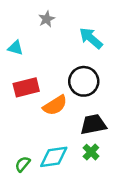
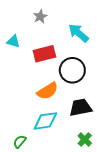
red rectangle: (26, 87) -> (44, 54), moved
green cross: (91, 152) -> (85, 140), moved
cyan diamond: (54, 157) -> (45, 121), moved

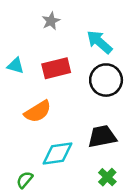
cyan triangle: (13, 41) -> (15, 66), moved
black circle: (72, 70) -> (106, 80), moved
orange semicircle: (48, 91) -> (38, 112), moved

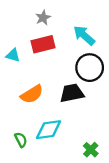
red rectangle: (56, 68) -> (43, 44), moved
black trapezoid: (102, 136) -> (72, 93), moved
green semicircle: (25, 180) -> (21, 140), moved, turned 112

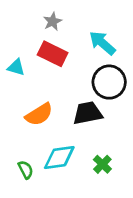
red rectangle: (43, 44) -> (53, 54), turned 40
green cross: (91, 150) -> (102, 164), moved

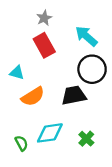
red rectangle: (53, 54) -> (44, 45), turned 35
cyan triangle: (16, 67) -> (17, 73), moved

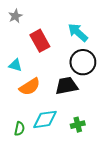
gray star: (44, 18) -> (15, 16), moved
green cross: (86, 139) -> (78, 125), turned 32
green semicircle: (21, 143) -> (19, 129), turned 40

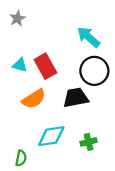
red rectangle: (40, 41) -> (45, 66), moved
cyan triangle: (15, 65) -> (20, 65), moved
green semicircle: (19, 129) -> (21, 158), moved

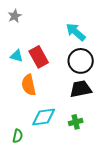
black trapezoid: (76, 98) -> (81, 89), moved
orange semicircle: (34, 99) -> (29, 85), turned 110

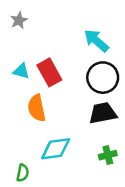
green cross: (76, 122) -> (108, 155), moved

